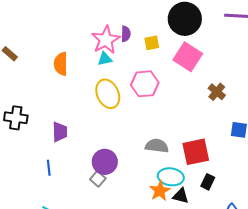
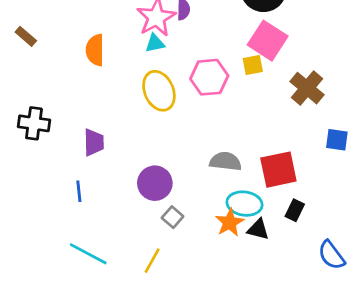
yellow square: (152, 43) -> (253, 65), moved
brown cross: (217, 92) -> (307, 88), size x1.4
gray square: (98, 179) -> (173, 217), moved

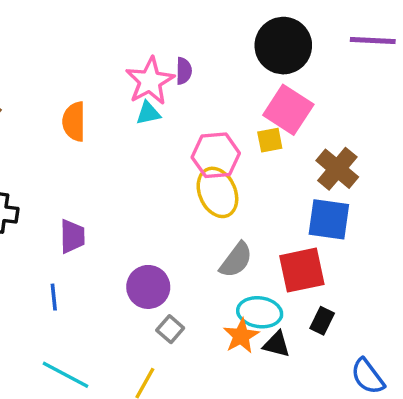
yellow ellipse: (159, 91) -> (217, 192), moved
blue square: (337, 140) -> (329, 219), moved, size x1.5
gray semicircle: (225, 161) -> (236, 260), turned 120

